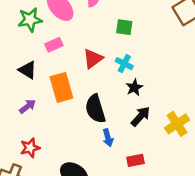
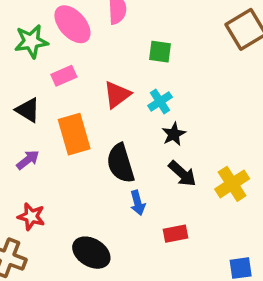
cyan cross: (124, 64) -> (160, 101), turned 30
black arrow: (141, 116) -> (182, 174), turned 90
red star: (30, 148) -> (31, 217), turned 30

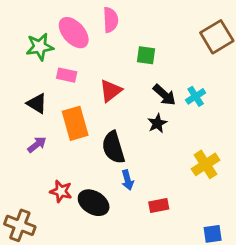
pink rectangle: (64, 76) -> (67, 75), turned 36
cyan cross: (160, 101) -> (196, 96), moved
black arrow: (182, 174) -> (164, 95), moved
red star: (31, 217) -> (61, 191), moved
black ellipse: (91, 253) -> (94, 203), moved

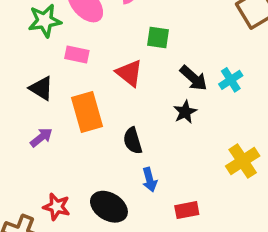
green square: (146, 55) -> (158, 38), moved
red triangle: (111, 91) -> (129, 73), turned -45
black semicircle: (113, 147) -> (133, 141), size x0.7
red star: (61, 191) -> (57, 207), moved

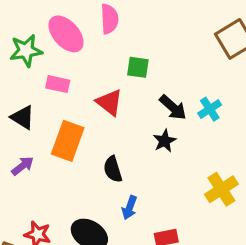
orange rectangle: (87, 112) -> (68, 141), turned 36
blue arrow: (150, 180) -> (129, 208), turned 35

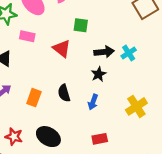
black arrow: (173, 107) -> (104, 52), turned -48
orange rectangle: (68, 141) -> (34, 98), moved, size x0.7
blue arrow: (129, 208) -> (93, 102), moved

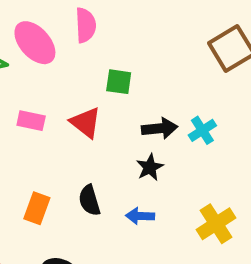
pink rectangle: (27, 36) -> (31, 121), moved
blue arrow: (93, 102) -> (140, 216), turned 72

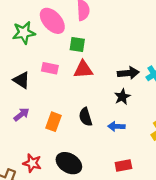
green square: (119, 82) -> (77, 45), moved
red triangle: (86, 123) -> (83, 69), turned -42

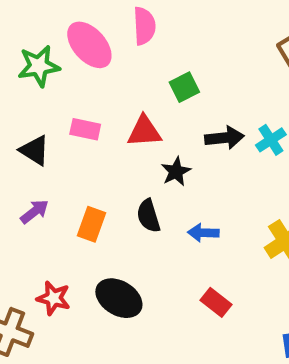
green square: (77, 45) -> (184, 87), moved, turned -35
black star: (122, 97) -> (176, 172), moved
red rectangle: (123, 166) -> (216, 302), turned 49

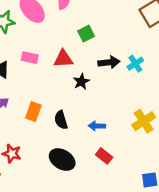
black semicircle: (148, 216) -> (61, 120), moved
blue arrow: (203, 233) -> (97, 126), moved
black ellipse: (119, 298) -> (62, 160), moved

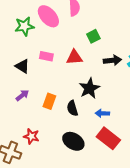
black star: (81, 82) -> (89, 88), moved, size x1.5
red rectangle: (104, 156) -> (108, 138), size x1.6

